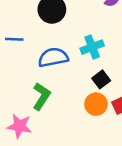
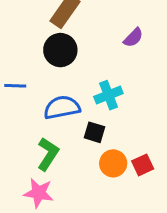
black square: (101, 79) -> (95, 132), moved, turned -36
pink star: (19, 126) -> (39, 193), moved

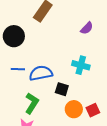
black circle: (60, 50) -> (14, 36), moved
blue line: (15, 86) -> (18, 69), moved
cyan cross: (108, 95) -> (81, 65), moved, turned 36

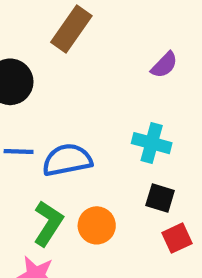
black square: (62, 89) -> (160, 198), moved
orange circle: (74, 109) -> (97, 225), moved

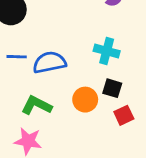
green L-shape: (48, 223) -> (37, 105), turned -96
orange circle: (97, 225) -> (85, 100), moved

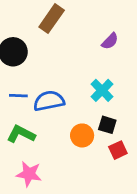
cyan cross: (107, 51) -> (102, 90), turned 30
green L-shape: (37, 105) -> (21, 134), moved

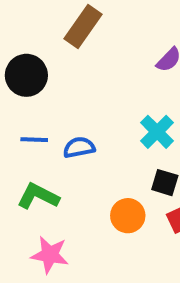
blue semicircle: (49, 101) -> (79, 147), size x0.7
orange circle: (82, 135) -> (128, 216), moved

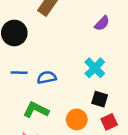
green L-shape: (38, 196) -> (36, 110), moved

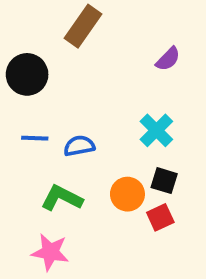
orange circle: (77, 119) -> (127, 194), moved
red square: (109, 122) -> (160, 217), moved

